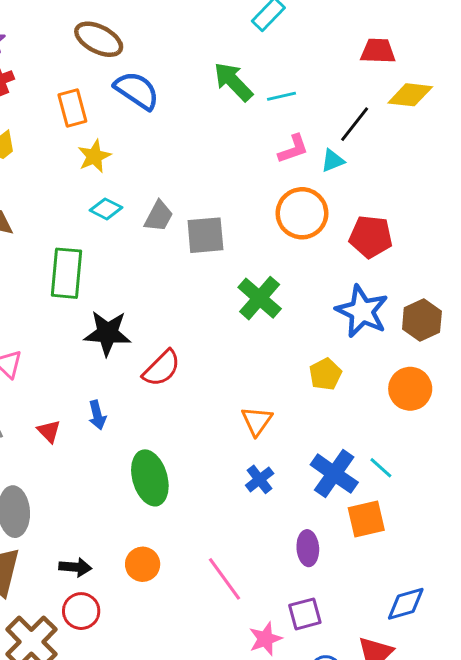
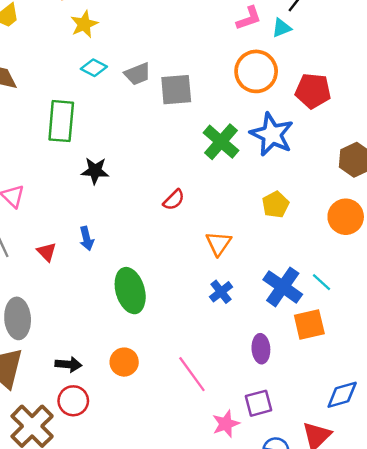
gray trapezoid: (159, 216) -> (137, 74), turned 40
blue star: (362, 311) -> (272, 134), moved
black star: (107, 333) -> (95, 171), size x0.7
red semicircle: (162, 368) -> (174, 200), moved, size x0.7

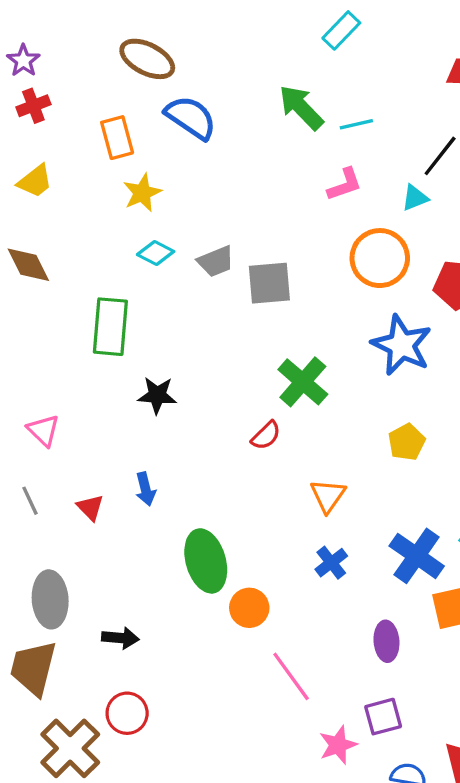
pink L-shape: (249, 18) -> (345, 184), moved
green cross: (221, 142) -> (303, 382), moved
orange circle: (124, 362) -> (249, 608), moved
black arrow: (68, 364) -> (120, 638), moved

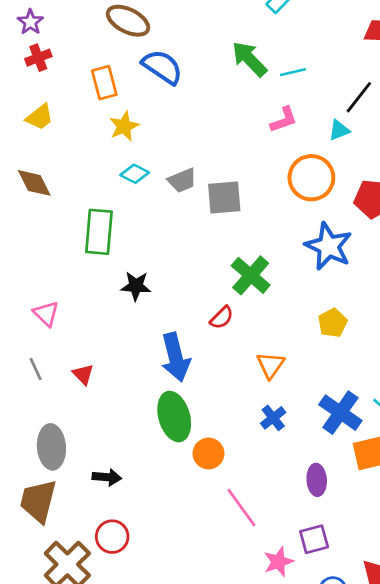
blue arrow: (146, 489) -> (175, 357), moved, size x1.8

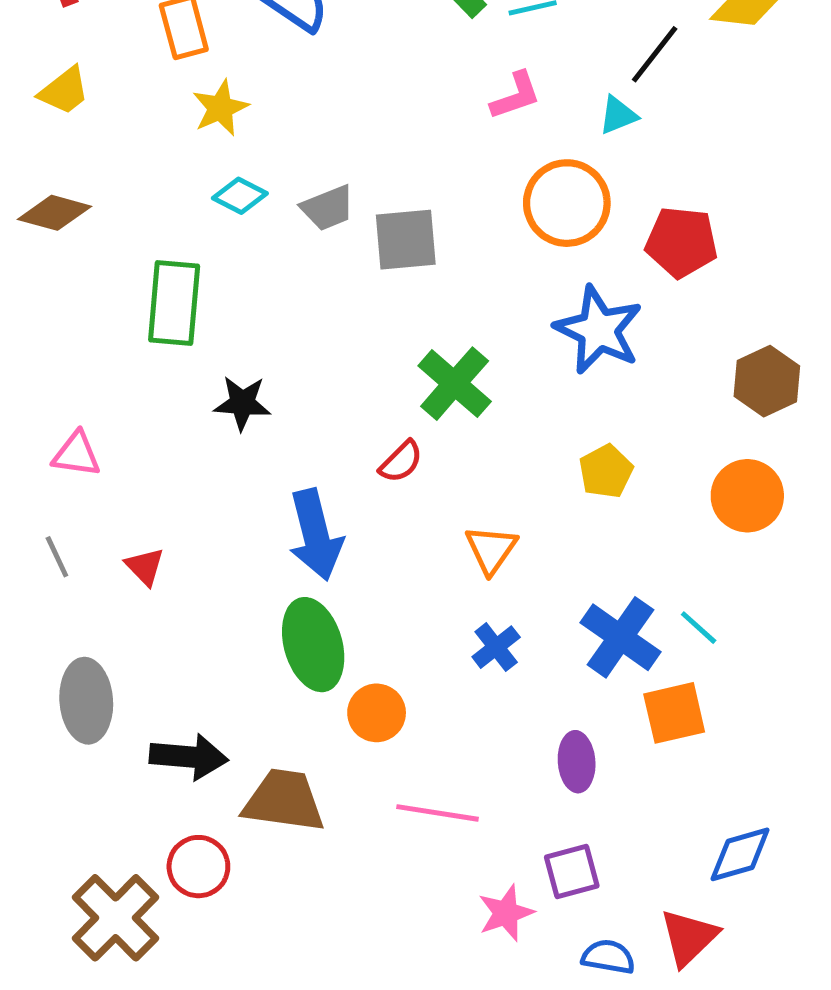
brown diamond: (34, 183) -> (55, 213), turned -48
pink triangle: (46, 314) -> (76, 454), turned -36
black arrow: (107, 477) -> (189, 757), size x1.4
brown trapezoid: (38, 501) -> (284, 801), moved, turned 84
pink line: (241, 508) -> (438, 813), turned -45

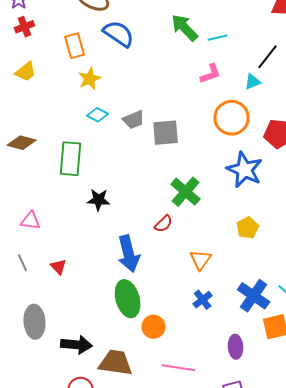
brown diamond: (55, 213) -> (22, 143), moved

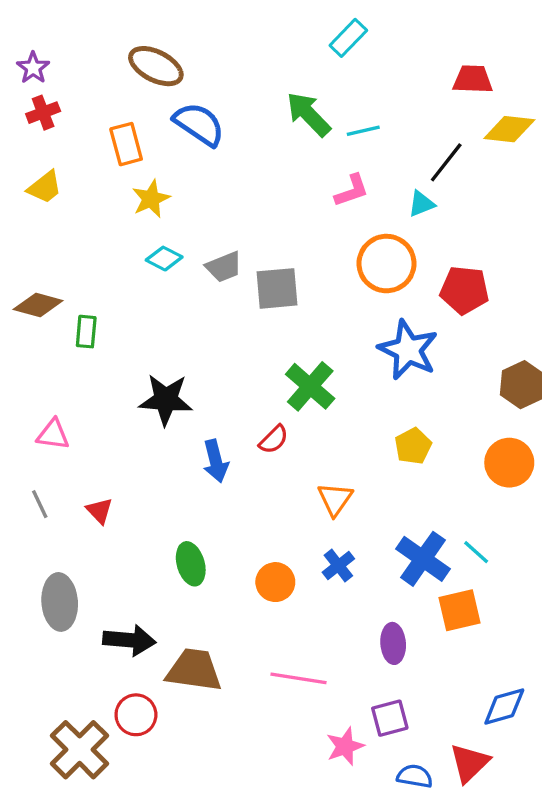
green rectangle: (71, 159) -> (86, 332), moved, size x0.6
black star: (99, 200) -> (166, 400), size x1.4
blue arrow: (129, 254) -> (216, 461), moved, size x0.7
green ellipse: (128, 299) -> (191, 564), moved, size x0.7
orange circle: (154, 327) -> (275, 582), moved

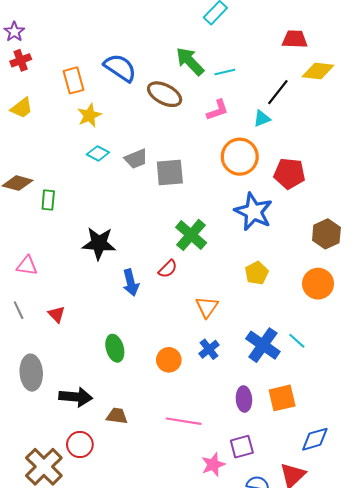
brown ellipse: (156, 66) -> (165, 94), moved
orange square: (459, 610) -> (282, 398), moved
brown trapezoid: (194, 670) -> (117, 416), size x0.6

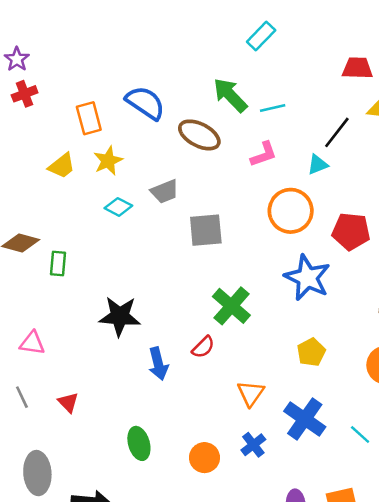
yellow trapezoid: (22, 108) -> (62, 166), moved
gray trapezoid: (136, 159) -> (165, 192), moved
blue cross: (263, 345) -> (305, 419), moved

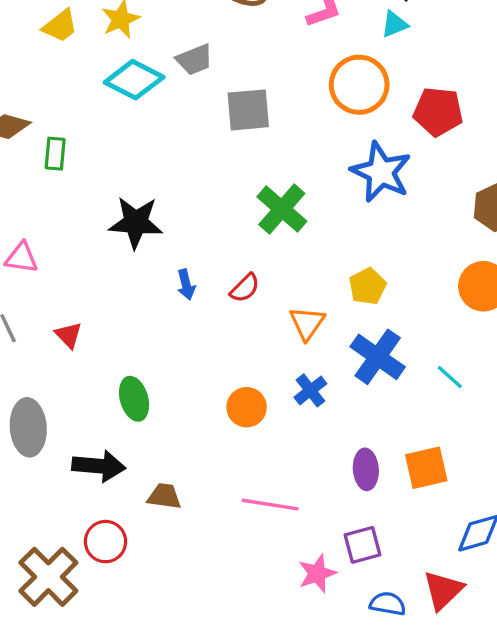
cyan diamond: (118, 207) -> (134, 80), size x1.6
red semicircle: (203, 347) -> (245, 288), moved
yellow pentagon: (311, 352) -> (368, 286), moved
blue arrow: (158, 364) -> (186, 285), size x0.7
green ellipse: (139, 443) -> (134, 399), moved

